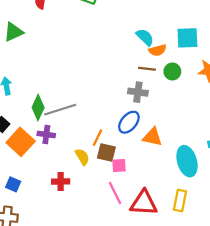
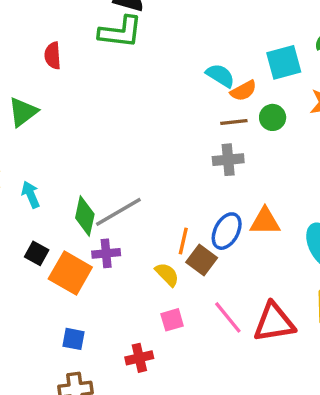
blue ellipse: (129, 122) -> (227, 231), moved
brown square: (106, 152) -> (202, 260), turned 36
pink square: (119, 166) -> (172, 320), moved
red cross: (61, 182) -> (139, 358), moved

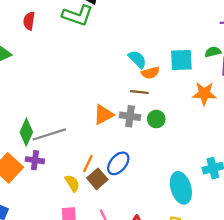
green circle: (273, 117) -> (156, 119), moved
orange triangle: (265, 221) -> (103, 115), moved, turned -40

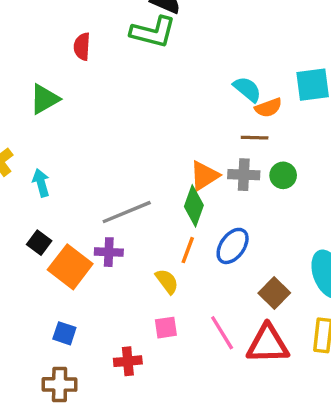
green diamond: (26, 132) -> (194, 206), moved
brown square: (97, 179) -> (274, 293), moved

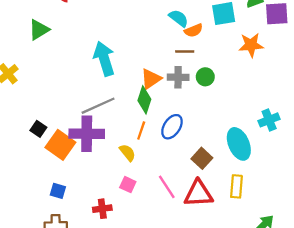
cyan arrow: (41, 183) -> (104, 59), moved, size x1.8
purple cross: (109, 252) -> (87, 134), size x1.8
pink square: (166, 328) -> (128, 185), turned 35

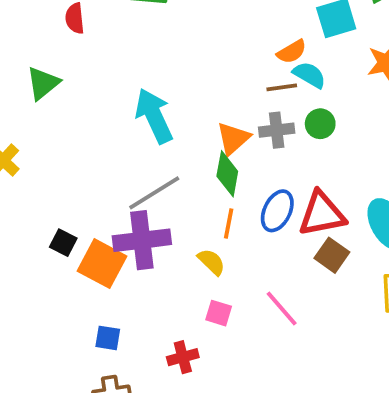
cyan semicircle: (179, 18) -> (309, 75), moved
red triangle: (198, 194) -> (322, 214), moved

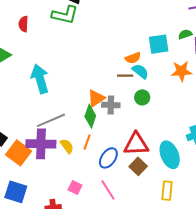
cyan arrow: (154, 116) -> (40, 79), moved
gray cross: (277, 130) -> (111, 105), moved
blue ellipse: (277, 211) -> (108, 158), moved
yellow semicircle: (211, 262) -> (67, 146), moved
blue square: (108, 338) -> (16, 192), size x1.6

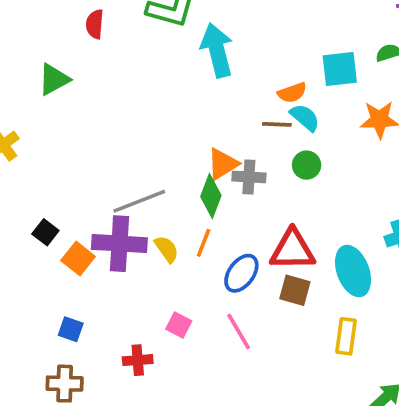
cyan arrow: (40, 79) -> (217, 50), moved
orange square: (19, 153) -> (78, 259), size x0.7
brown square: (138, 166) -> (295, 290), turned -30
blue square: (16, 192) -> (71, 329), size x0.6

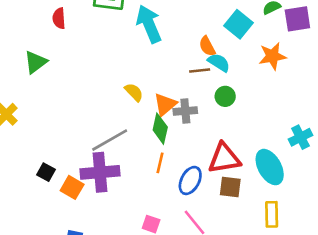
cyan square: (340, 69) -> (239, 24), turned -36
orange semicircle: (292, 93) -> (207, 46), turned 90
yellow semicircle: (167, 249) -> (134, 92), moved

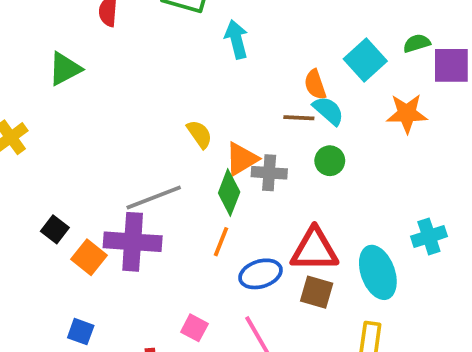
cyan arrow: (149, 24) -> (236, 39), size x0.7
blue ellipse: (190, 180) -> (261, 274), turned 36

